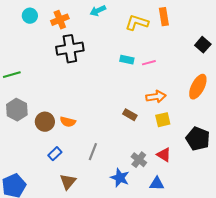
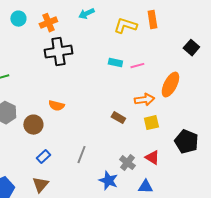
orange ellipse: (198, 87) -> (170, 85), moved
orange semicircle: (68, 122) -> (56, 106), moved
brown triangle: (68, 182) -> (40, 185), moved

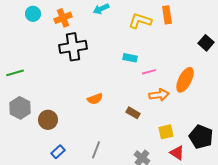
pink line: (137, 66) -> (149, 72), moved
orange semicircle: (56, 106) -> (95, 99), moved, turned -35
yellow square: (151, 123) -> (166, 132), moved
red triangle: (152, 158) -> (177, 153), moved

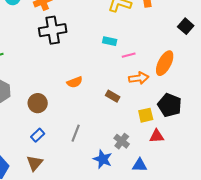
brown circle: (48, 120) -> (38, 103), moved
black pentagon: (201, 137) -> (170, 105), moved
red triangle: (177, 153) -> (157, 136), turned -35

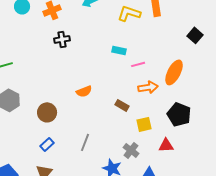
black cross: (53, 30) -> (62, 39), size x0.6
yellow square: (146, 115) -> (144, 124), moved

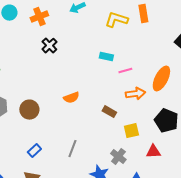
black cross: (62, 39) -> (49, 46), turned -35
brown circle: (47, 112) -> (29, 110), moved

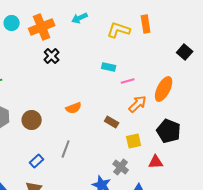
orange cross: (39, 17) -> (42, 27), size x1.4
orange arrow: (135, 94) -> (138, 104), turned -36
gray line: (72, 149) -> (66, 149), moved

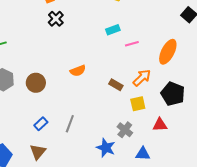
cyan rectangle: (109, 67) -> (113, 30), turned -32
orange arrow: (138, 104) -> (142, 78), moved
gray line: (66, 149) -> (70, 124), moved

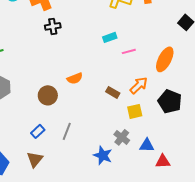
black cross: (56, 19) -> (53, 26), turned 35
brown circle: (36, 83) -> (48, 95), moved
red triangle: (160, 125) -> (163, 161), moved
blue triangle: (143, 154) -> (147, 145), moved

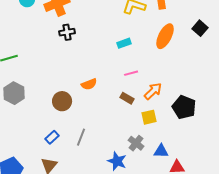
pink line: (129, 51) -> (131, 73), moved
orange ellipse: (165, 59) -> (165, 36), moved

